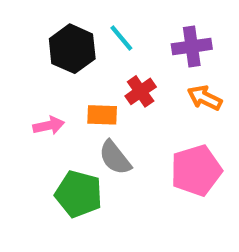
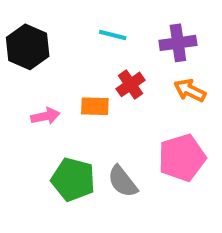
cyan line: (121, 38) -> (113, 35), turned -36
black hexagon: (72, 49) -> (28, 47), moved
gray semicircle: (115, 158) -> (123, 181), moved

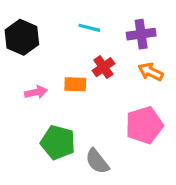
gray semicircle: (123, 181) -> (97, 161), moved

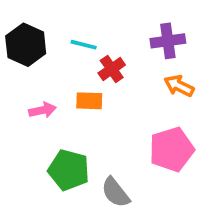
cyan line: (89, 28) -> (84, 45), moved
red cross: (103, 67) -> (112, 69), moved

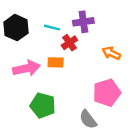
purple cross: (168, 41) -> (83, 22), moved
pink arrow: (43, 110) -> (26, 68), size x1.6
gray semicircle: (115, 192) -> (88, 119), moved

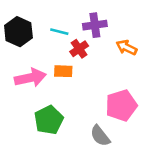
orange arrow: (111, 53) -> (127, 47), moved
green pentagon: (43, 105) -> (49, 120), turned 30

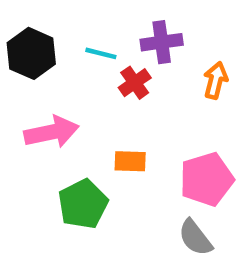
orange arrow: (127, 47) -> (216, 80), turned 78
orange rectangle: (63, 71) -> (130, 161), moved
gray semicircle: (100, 136) -> (195, 238), moved

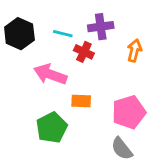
red cross: (135, 83) -> (84, 52), turned -30
pink arrow: (51, 132) -> (50, 74), moved, turned -148

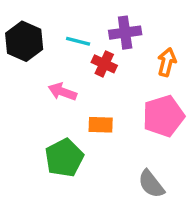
pink arrow: (50, 74) -> (62, 92), size x0.7
pink pentagon: (129, 112) -> (163, 116), moved

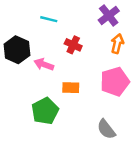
purple cross: (125, 33) -> (109, 15), moved, turned -30
black hexagon: (24, 41) -> (17, 50), moved
cyan line: (78, 41) -> (49, 19), moved

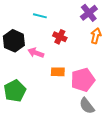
pink pentagon: (115, 82) -> (83, 80), moved
green pentagon: (45, 111) -> (15, 91), moved

